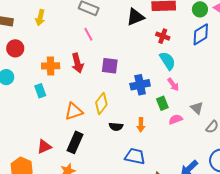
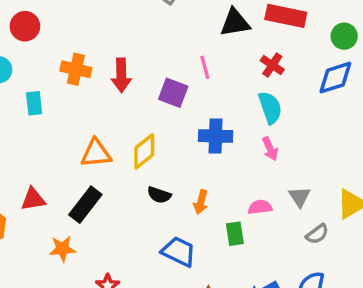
pink line: (88, 34) -> (205, 67), moved
cyan rectangle: (40, 91) -> (34, 103), moved
green rectangle: (162, 103) -> (235, 234), moved

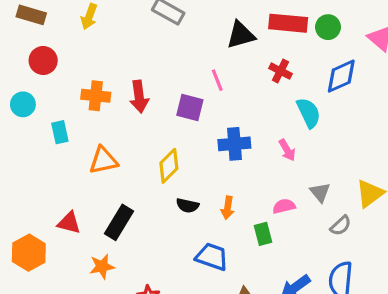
green circle: (344, 36) -> (328, 27), moved
cyan semicircle: (270, 108) -> (309, 113), moved
orange triangle: (96, 153) -> (103, 160), moved
red triangle: (33, 199) -> (69, 223), turned 30

